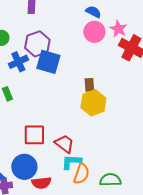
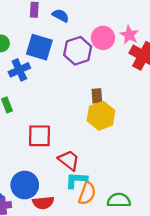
blue semicircle: (93, 12) -> (60, 16), moved
purple hexagon: (37, 44) -> (78, 51), moved
blue square: (48, 62) -> (39, 47), moved
red square: (34, 135) -> (39, 136), moved

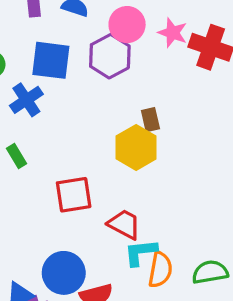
pink star: (129, 35) -> (173, 33), moved
pink circle: (103, 38) -> (127, 25), moved
yellow hexagon: (101, 116) -> (136, 147), moved

